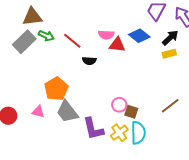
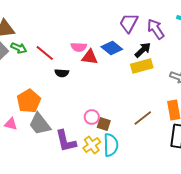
yellow rectangle: (169, 54) -> (142, 66), size x1.5

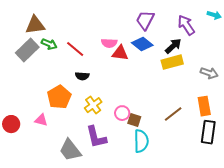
purple trapezoid: (129, 23) -> (145, 20), moved
black semicircle: (62, 73) -> (82, 76), moved
gray trapezoid: (40, 124) -> (70, 150), moved
yellow cross: (92, 145) -> (93, 105), moved

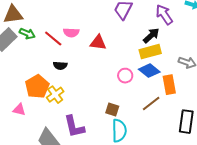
pink semicircle: (109, 43) -> (71, 33), moved
blue diamond: (142, 44) -> (149, 71), moved
yellow cross: (93, 105) -> (55, 95), moved
orange rectangle: (204, 106) -> (169, 85), moved
pink circle: (122, 113) -> (125, 76), moved

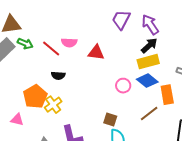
purple arrow: (164, 15) -> (150, 25), moved

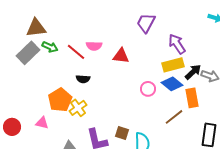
purple arrow: (150, 25) -> (177, 44), moved
black arrow: (149, 46) -> (193, 72), moved
brown square: (110, 120) -> (122, 133), moved

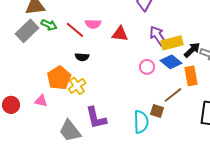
purple arrow: (177, 44) -> (158, 36), moved
brown square: (122, 133) -> (157, 111), moved

